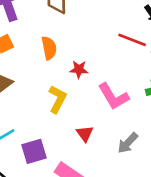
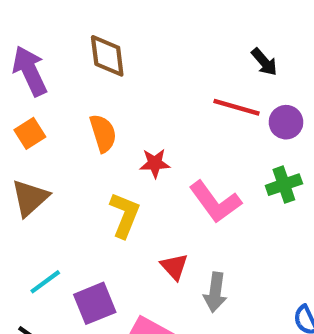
gray arrow: (128, 143) -> (215, 292), moved, turned -30

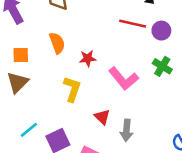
orange square: (30, 133) -> (21, 55), moved, turned 35
green cross: (284, 185) -> (162, 66), turned -36

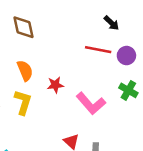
yellow L-shape: (72, 89) -> (23, 102), moved

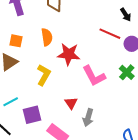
red star: (55, 85) -> (69, 54), size x1.6
yellow L-shape: (23, 102) -> (44, 75), moved

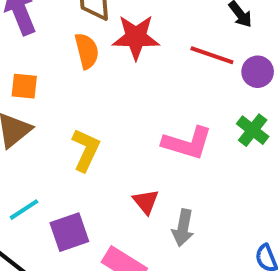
orange semicircle: (47, 37) -> (87, 51), moved
red star: (69, 54) -> (136, 37), moved
pink L-shape: (94, 76) -> (187, 143), turned -40

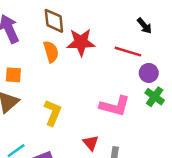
purple circle: (258, 72) -> (149, 73), moved

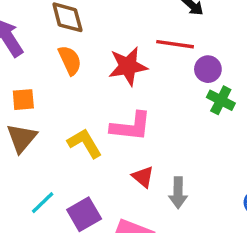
red star: (81, 42) -> (128, 66), moved
pink L-shape: (115, 106) -> (131, 126), moved
yellow L-shape: (53, 113) -> (85, 143), turned -45

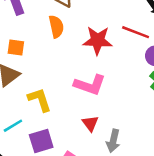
yellow L-shape: (85, 143) -> (40, 100), moved

